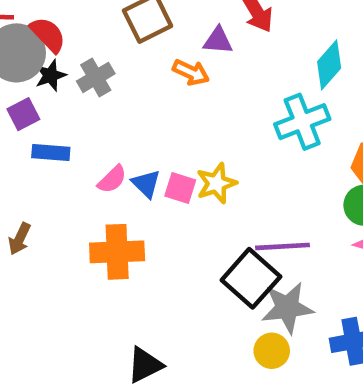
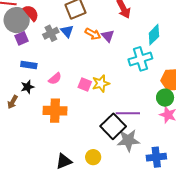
purple triangle: (218, 41) -> (108, 36), moved, turned 40
black star: (50, 75) -> (27, 87), moved
purple square: (23, 114) -> (21, 38), moved
blue triangle: (146, 184) -> (67, 31), moved
yellow circle: (272, 351) -> (93, 157), moved

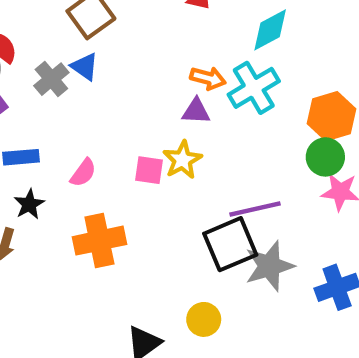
orange arrow: (93, 34) -> (208, 78), moved
cyan diamond: (154, 35) -> (270, 30), turned 30
purple triangle: (108, 36) -> (196, 111), moved, turned -32
black square: (113, 126) -> (230, 244), turned 35

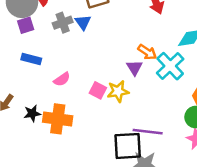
cyan cross: (254, 88) -> (170, 66), turned -32
purple triangle: (196, 111) -> (135, 68), turned 35
black star: (29, 204) -> (32, 113), moved

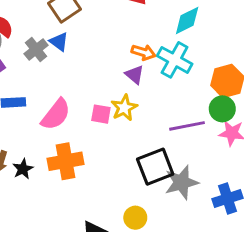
pink semicircle: (62, 79) -> (56, 114), size x1.6
black star: (32, 113) -> (23, 169), moved
purple line: (148, 132) -> (187, 126), moved

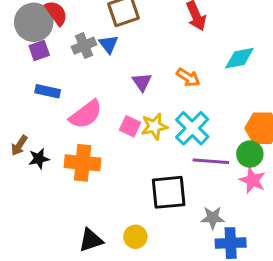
cyan cross: (175, 60) -> (192, 128), moved
purple triangle: (135, 75) -> (142, 82), moved
gray star: (182, 182) -> (213, 218), moved, size x0.7

